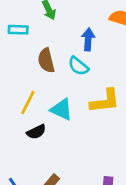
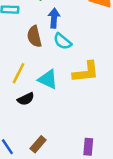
blue arrow: (88, 39) -> (54, 18), moved

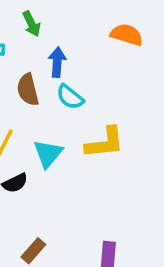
cyan triangle: (48, 79) -> (48, 154), turned 45

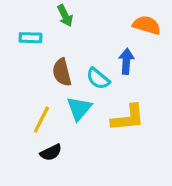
blue arrow: (57, 62) -> (126, 61), moved
cyan triangle: (48, 154) -> (79, 108), moved

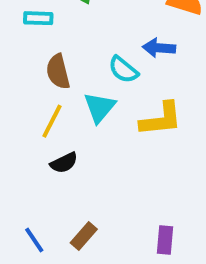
blue arrow: (126, 61) -> (159, 48), turned -90
brown semicircle: (62, 72) -> (58, 72), moved

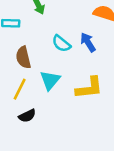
blue arrow: (159, 48) -> (88, 42), turned 54
cyan semicircle: (123, 70) -> (61, 44), moved

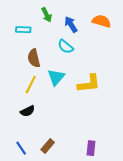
blue arrow: (88, 42) -> (71, 24), moved
black semicircle: (27, 116) -> (28, 111), moved

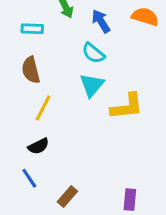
brown semicircle: (34, 58) -> (31, 70), moved
cyan triangle: (56, 77) -> (92, 85), moved
blue line: (21, 148) -> (29, 178), moved

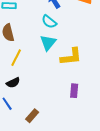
purple rectangle: (130, 200) -> (74, 91), moved

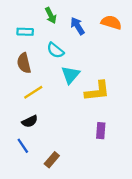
cyan semicircle: (49, 22) -> (55, 50), moved
yellow line: (16, 58) -> (33, 92), turned 30

